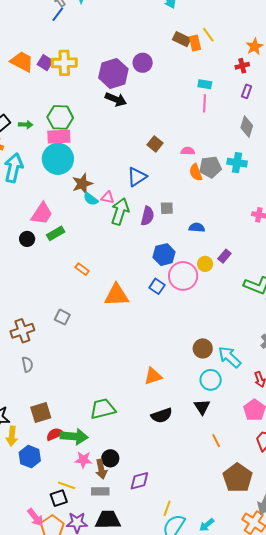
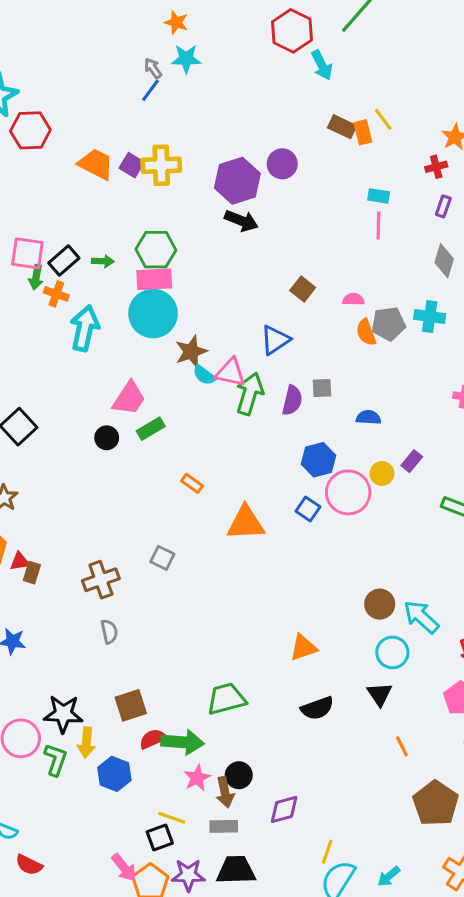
pink triangle: (108, 197) -> (230, 372), size x1.5
pink star: (83, 460) -> (197, 778), turned -30

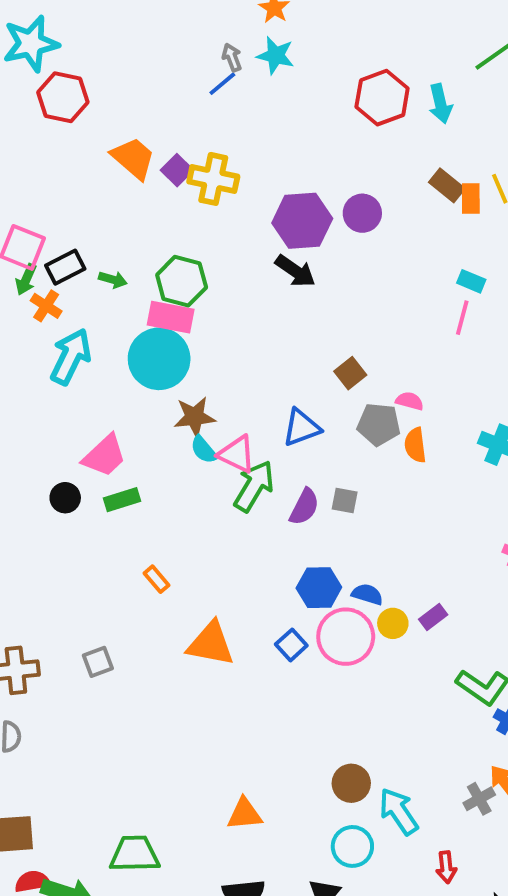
red hexagon: (292, 31) -> (382, 98), moved
gray pentagon: (388, 324) -> (379, 424), moved
blue semicircle: (368, 417) -> (367, 594), moved
gray square: (162, 558) -> (98, 662), turned 30

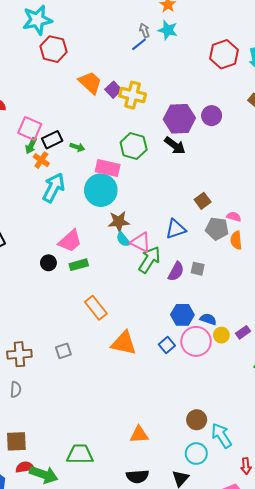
green hexagon: (182, 281) -> (134, 146), moved
orange rectangle: (156, 579) -> (96, 308), size x1.6

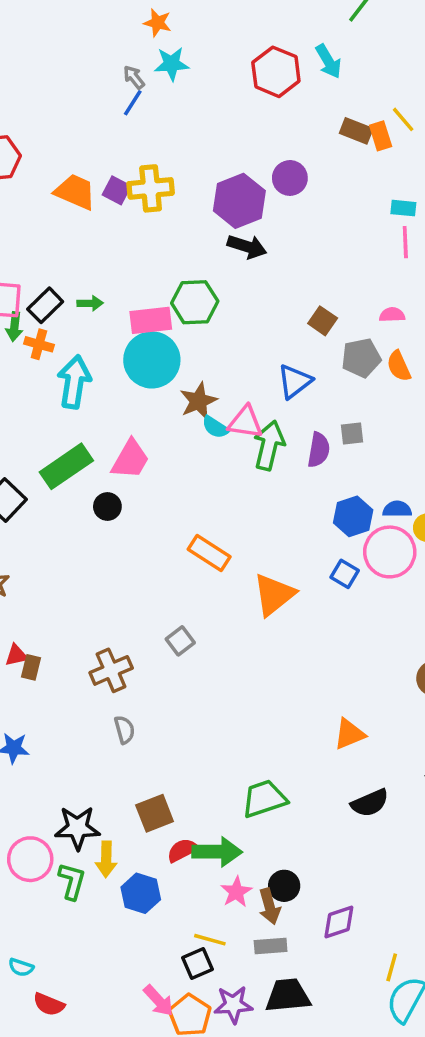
green hexagon: (134, 146) -> (195, 302), moved
pink semicircle: (234, 217) -> (392, 315), moved
green rectangle: (79, 265) -> (66, 466), moved, size x1.6
orange triangle: (124, 343) -> (274, 595), turned -32

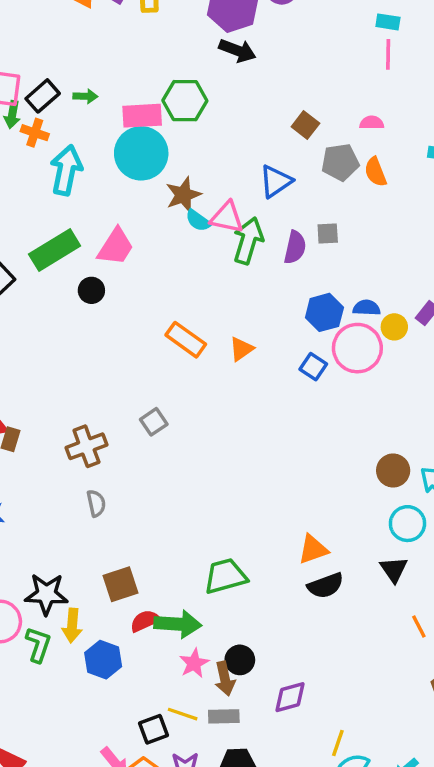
orange triangle: (274, 595) -> (241, 349), moved, size x0.6
orange triangle: (349, 734) -> (313, 549), moved
yellow line: (210, 940) -> (183, 714), moved

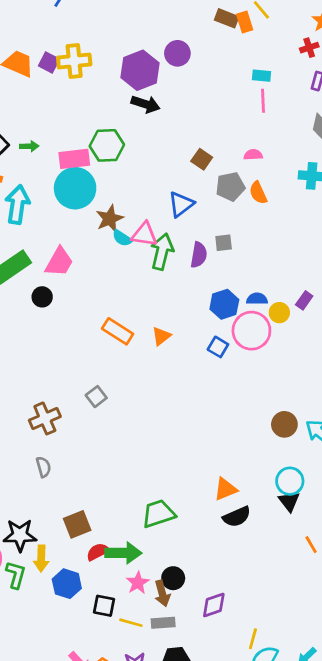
gray semicircle: (96, 503) -> (43, 467), moved
cyan circle: (407, 524) -> (290, 481), moved
black square: (154, 729) -> (104, 606), moved, turned 35

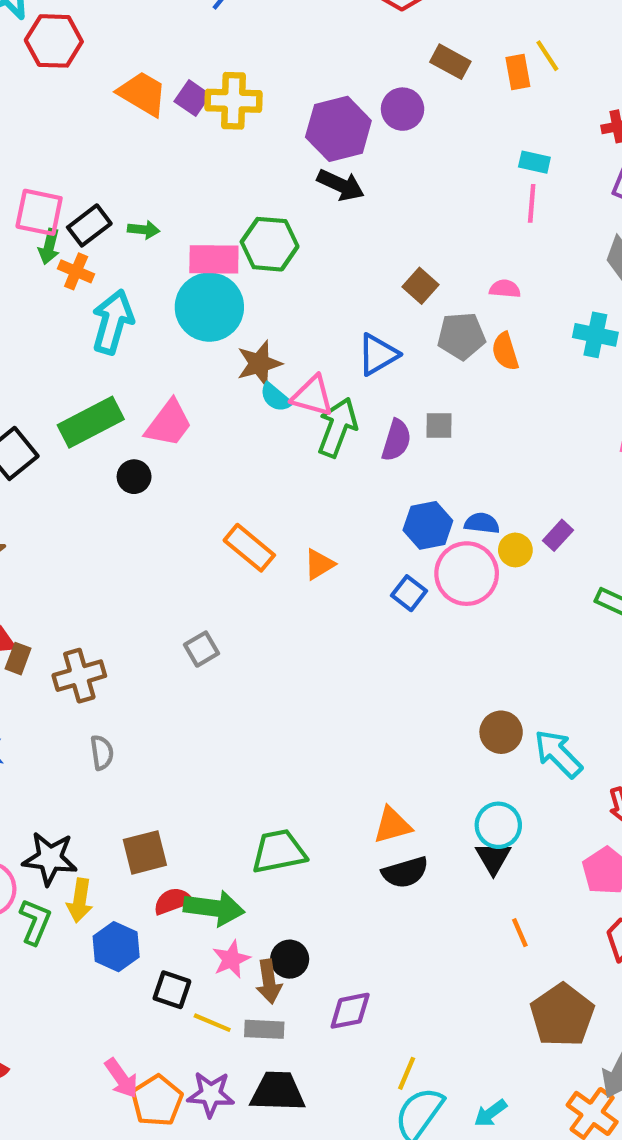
brown rectangle: (227, 18) -> (450, 62), moved
brown cross: (45, 418) -> (79, 676), moved

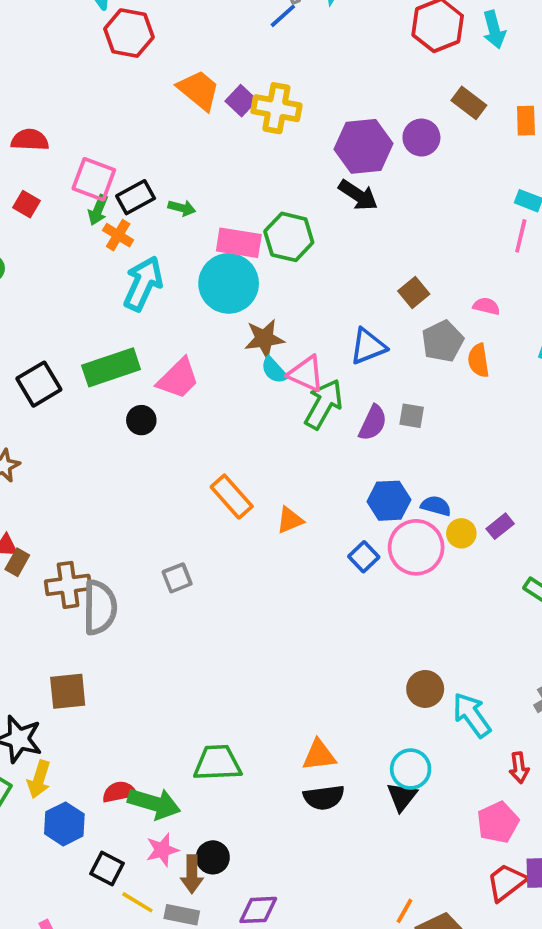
gray pentagon: (461, 336) -> (443, 341), turned -30
gray semicircle: (102, 753) -> (100, 607), moved, size x1.8
brown square: (145, 852) -> (68, 691), moved
orange line: (520, 933) -> (404, 911), moved, turned 44

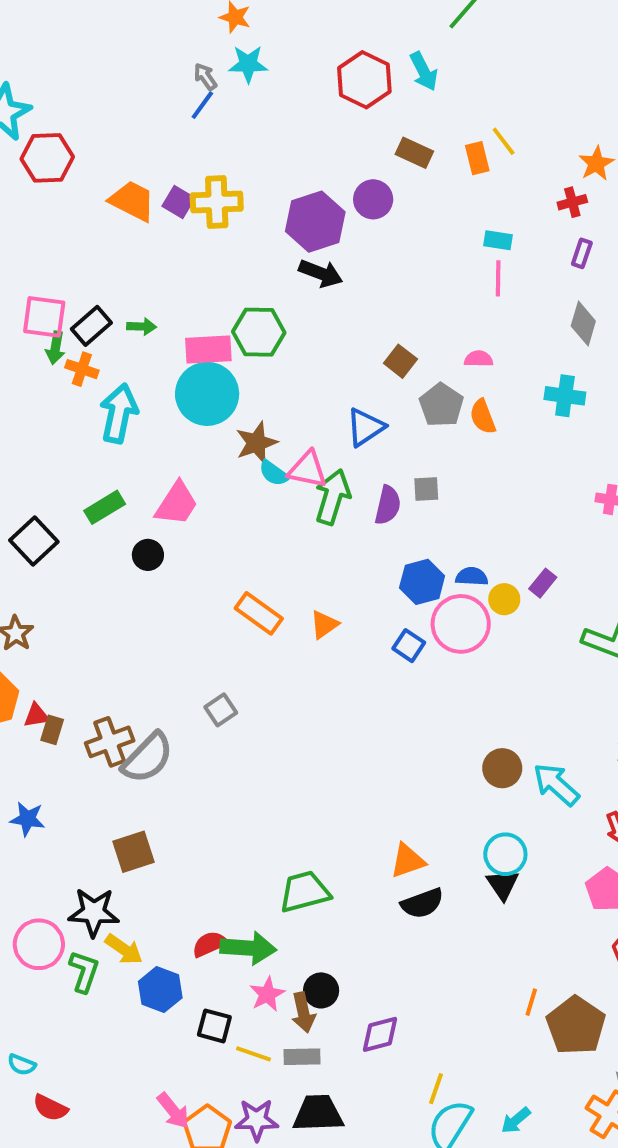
green rectangle: (111, 367) -> (105, 507), size x0.7
gray semicircle: (100, 607) -> (148, 758), turned 56
yellow arrow: (39, 779) -> (124, 949), turned -60

